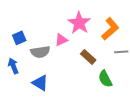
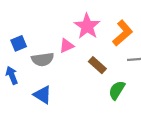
green semicircle: (105, 79) -> (117, 90), turned 60

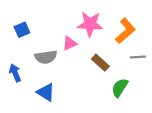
pink star: (87, 26) -> (90, 24), turned -30
blue square: (19, 43) -> (22, 30), moved

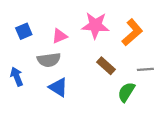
pink triangle: (70, 43) -> (60, 36), moved
gray line: (138, 57) -> (145, 69), moved
blue triangle: (46, 92) -> (58, 87), moved

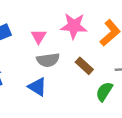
pink triangle: (60, 36) -> (39, 36), turned -35
gray semicircle: (49, 60) -> (48, 60), moved

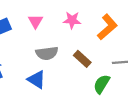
pink star: (74, 26) -> (72, 20), size x0.7
pink triangle: (39, 36) -> (35, 21), moved

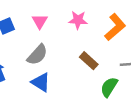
gray semicircle: (47, 53) -> (37, 55), moved, turned -40

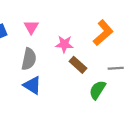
pink star: (78, 20) -> (64, 44), moved
gray semicircle: (37, 55) -> (29, 59), turned -30

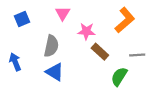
pink triangle: (31, 27) -> (63, 13), moved

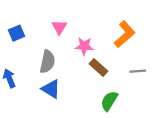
green semicircle: (119, 77) -> (109, 101), moved

